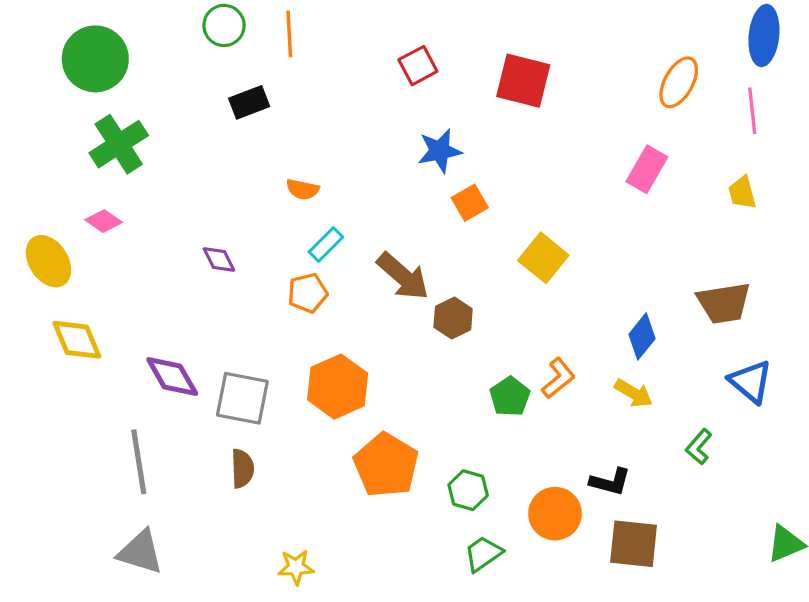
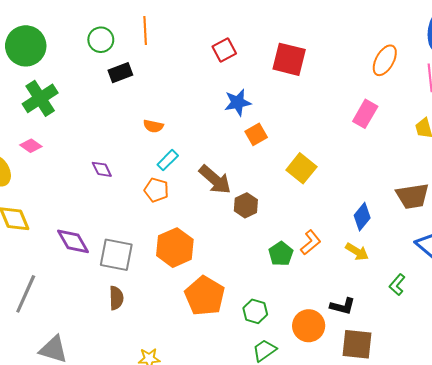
green circle: (224, 25) -> (101, 40), moved
orange pentagon: (308, 293) -> (156, 190), turned 30
gray line: (139, 462) -> (26, 294), moved, turned 33

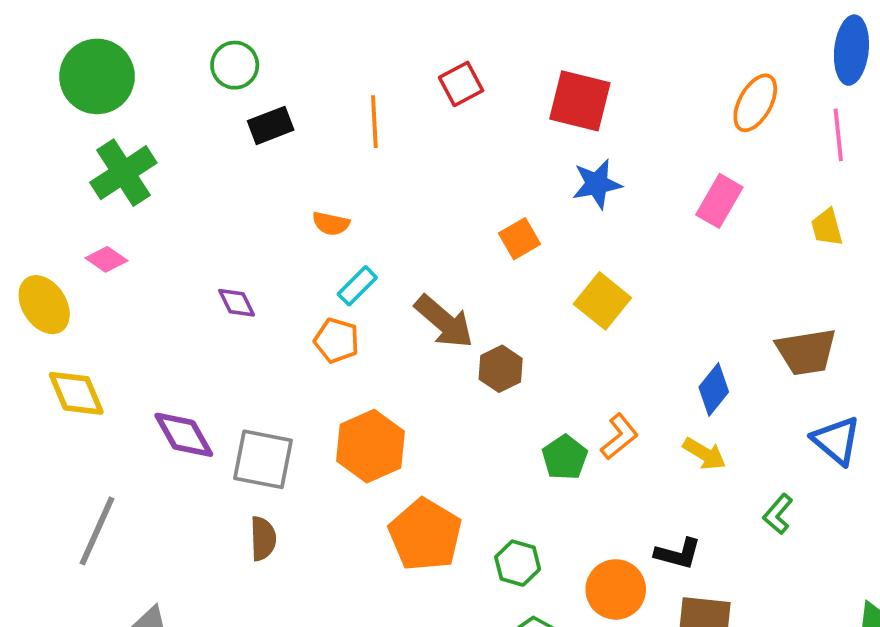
orange line: (145, 30) -> (374, 122), moved
blue star: (238, 102) -> (597, 184), moved

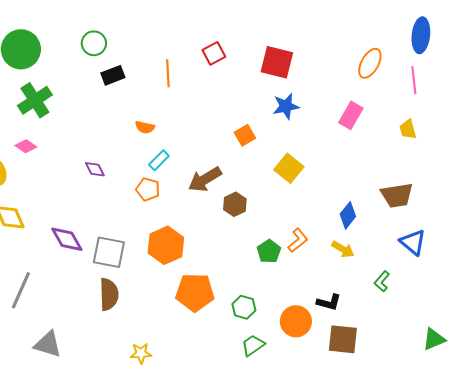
brown arrow: (444, 322) -> (205, 179), turned 108
orange pentagon: (425, 535) -> (195, 292), turned -30
brown semicircle: (263, 539) -> (109, 294), size x1.4

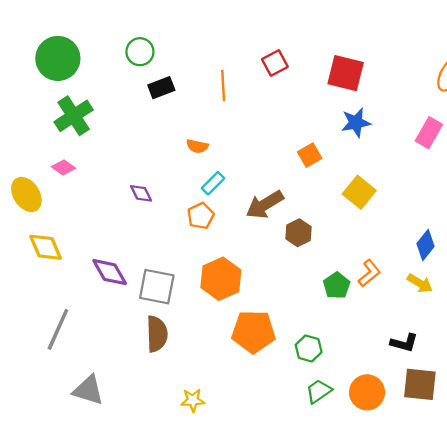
orange pentagon: (148, 189) -> (201, 216), turned 30
orange circle: (296, 321) -> (367, 392), moved

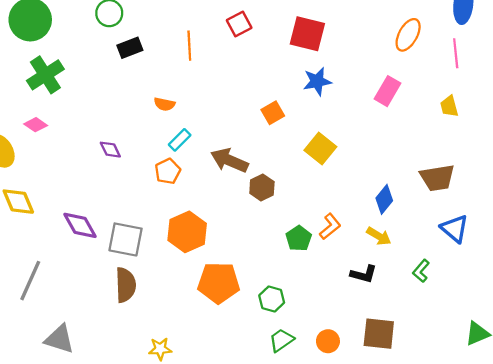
brown arrow: (265, 205) -> (229, 160), turned 54
black L-shape: (404, 343) -> (364, 274), moved
orange circle: (367, 392) -> (328, 341), size x0.7

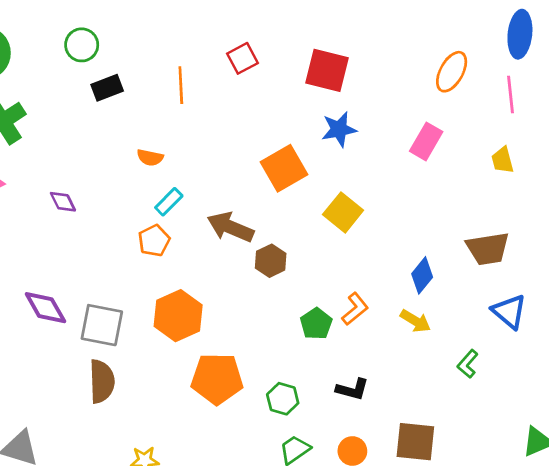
orange square: (273, 113) -> (284, 168), size x1.6
purple diamond: (110, 150) -> (63, 202), moved
black L-shape: (364, 274) -> (352, 389), moved

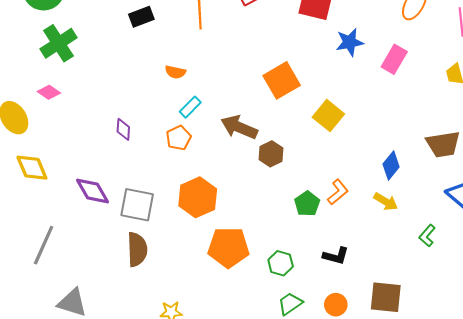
blue star: (339, 129) -> (350, 42), moved
purple diamond: (63, 202) -> (123, 129), moved, turned 30

